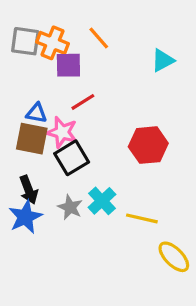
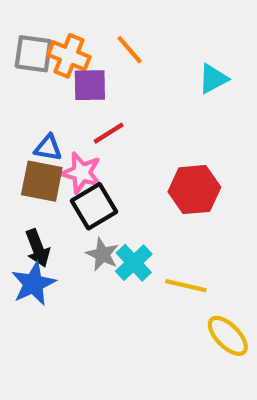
gray star: (70, 207) -> (102, 254), moved

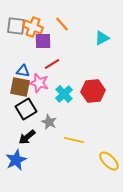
black square: (94, 206) -> (26, 109), moved
black arrow: (38, 248) -> (27, 137), moved, turned 72
cyan cross: (134, 263) -> (64, 94), moved
blue star: (33, 284) -> (16, 160), moved
yellow line: (186, 286) -> (74, 140), moved

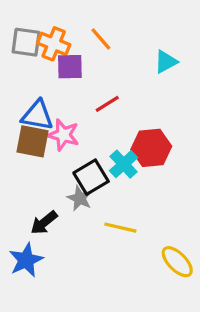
red line: (52, 64) -> (107, 104), moved
blue triangle: (23, 71) -> (37, 115), size x1.5
cyan cross: (64, 94) -> (124, 164), moved
black square: (26, 109) -> (91, 177), moved

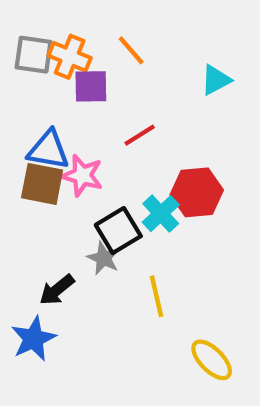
yellow line: (120, 228) -> (156, 296), turned 64
yellow ellipse: (177, 262) -> (212, 360), moved

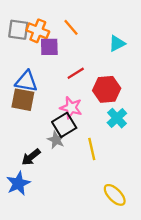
pink star: (82, 175) -> (71, 108), moved
red hexagon: (197, 192) -> (107, 89), moved
cyan cross: (161, 214) -> (117, 118), moved
yellow line: (156, 296) -> (92, 149), moved

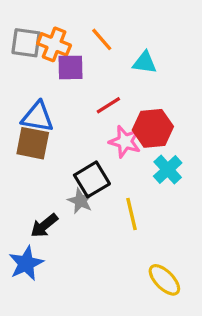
cyan triangle: (117, 43) -> (145, 62), moved, turned 36
pink star: (71, 108) -> (125, 142), moved

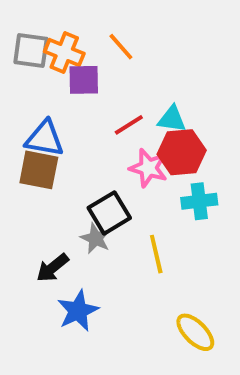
cyan triangle: (145, 62) -> (172, 119), moved
cyan cross: (168, 170) -> (199, 201), turned 36
blue star: (26, 263) -> (78, 311), moved

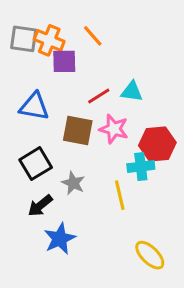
red hexagon: (182, 152) -> (157, 144), moved
brown square: (39, 170) -> (78, 130), moved
cyan cross: (199, 201) -> (141, 167), moved
black square: (109, 213) -> (36, 164), moved

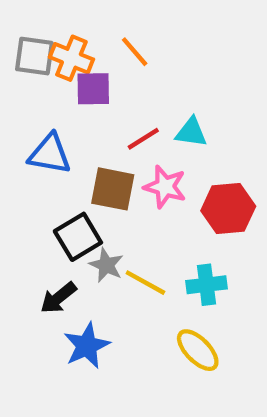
black square: (36, 164) -> (78, 237), moved
cyan cross: (141, 167) -> (206, 285), moved
yellow line: (120, 195) -> (145, 283), moved, turned -48
yellow ellipse: (150, 255) -> (198, 350), moved

